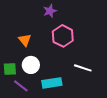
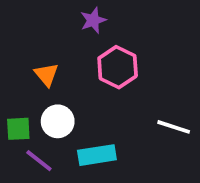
white line: (83, 68) -> (174, 127), moved

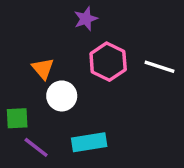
white circle: (58, 121) -> (62, 96), moved
white line: (174, 127) -> (160, 67), moved

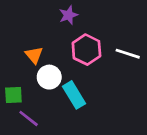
cyan rectangle: (89, 142) -> (74, 95), moved, turned 68

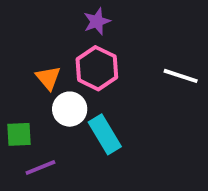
pink hexagon: (86, 50) -> (97, 68), moved
purple line: (29, 118) -> (40, 167), turned -60

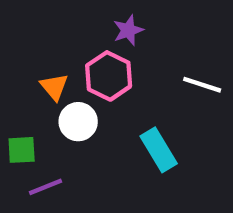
purple star: (97, 21) -> (128, 30), moved
cyan rectangle: (105, 134) -> (159, 150), moved

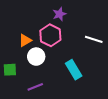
orange triangle: (54, 87) -> (25, 40), turned 40
purple line: (46, 187) -> (35, 87), moved

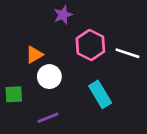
purple star: (59, 14) -> (63, 15), moved
pink hexagon: (50, 35) -> (90, 45), moved

